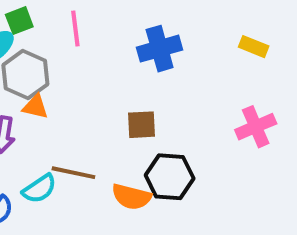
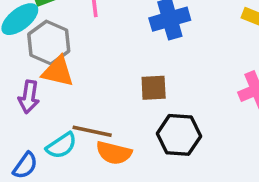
orange triangle: (35, 107) -> (58, 72), size x1.4
orange semicircle: (131, 197) -> (114, 153), moved

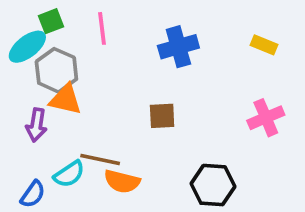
black hexagon: (179, 135) -> (213, 185), moved

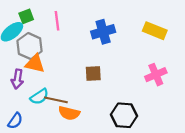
yellow rectangle: (264, 45) -> (155, 31), size x1.5
cyan semicircle: (69, 174) -> (39, 97), moved

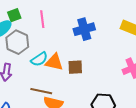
orange triangle: (35, 64) -> (54, 62), moved
cyan semicircle: (39, 97) -> (39, 59), moved

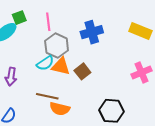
gray hexagon: (17, 42) -> (57, 46), moved
brown square: (75, 67) -> (82, 71), turned -35

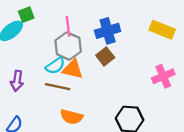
pink line: (48, 22) -> (68, 26), moved
brown square: (82, 71) -> (105, 56), moved
brown line: (47, 96) -> (58, 87), moved

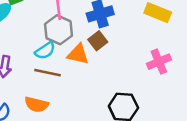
orange triangle: (73, 69) -> (78, 54), moved
orange semicircle: (72, 117) -> (36, 104), moved

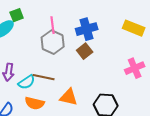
cyan semicircle: (45, 51) -> (27, 82), moved
orange triangle: (78, 54) -> (69, 97), moved

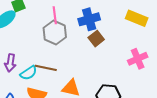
brown square: (85, 51) -> (96, 39), moved

